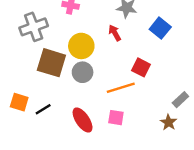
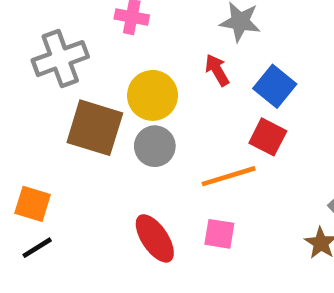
blue square: (160, 28) -> (275, 86), moved
black line: (43, 109) -> (37, 248), moved

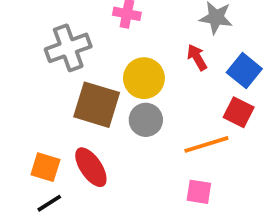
red ellipse: (155, 238) -> (91, 167), moved

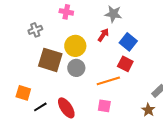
gray cross: (68, 48) -> (35, 30), size x0.6
red arrow: (197, 57) -> (103, 35), turned 64
red ellipse: (91, 167) -> (66, 108), moved
black line: (49, 203) -> (40, 107), moved

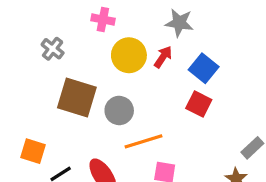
gray cross: (35, 30) -> (53, 49), turned -32
yellow circle: (75, 46) -> (129, 55), moved
orange line: (108, 81) -> (144, 141), moved

